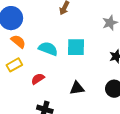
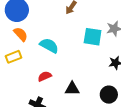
cyan square: (76, 47) -> (93, 37), moved
red semicircle: (38, 79) -> (45, 76), moved

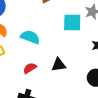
black triangle: (72, 89) -> (59, 65), moved

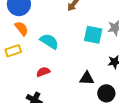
black triangle: (59, 65) -> (87, 78), moved

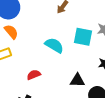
cyan semicircle: (49, 41) -> (54, 45), moved

